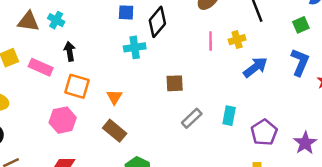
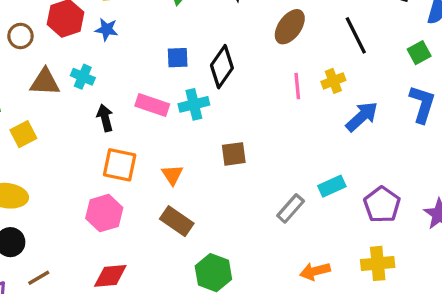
pink rectangle: (41, 67) -> (152, 105), moved
brown square: (175, 83) -> (234, 154), moved
cyan rectangle: (229, 116) -> (332, 186), turned 60
gray rectangle: (192, 118) -> (291, 208), moved

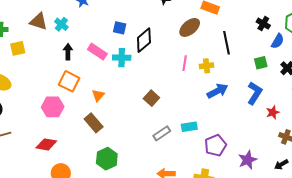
brown square: (234, 154) -> (151, 98), moved, turned 35

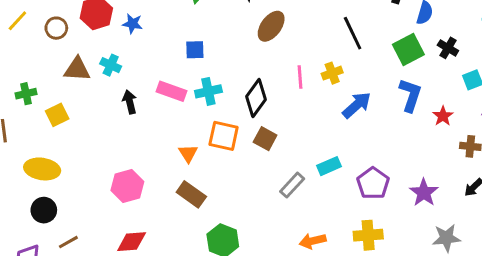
brown ellipse: (190, 27) -> (271, 26), moved
black diamond: (144, 40) -> (256, 98), moved
green square: (261, 63) -> (408, 50), size x1.5
orange square: (69, 81) -> (224, 136), moved

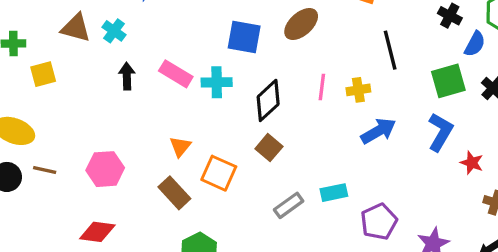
blue square: (195, 50) -> (244, 37), moved, size x1.5
red star: (443, 116) -> (472, 163), turned -30
orange square: (224, 136) -> (219, 173), moved
brown line: (68, 242) -> (45, 170), moved, turned 30

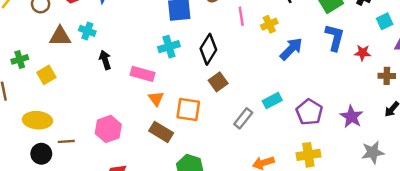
pink rectangle: (176, 74) -> (143, 74), moved
pink line: (322, 87) -> (241, 16), moved
brown square: (269, 148) -> (218, 82), turned 30

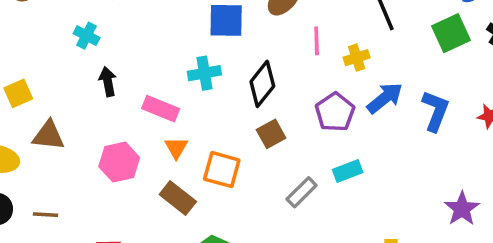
brown triangle: (60, 36) -> (48, 136), moved
blue L-shape: (335, 37) -> (436, 111), moved
purple pentagon: (309, 112) -> (335, 112), moved
pink hexagon: (108, 129) -> (119, 162), moved
brown line: (66, 141) -> (45, 215), moved

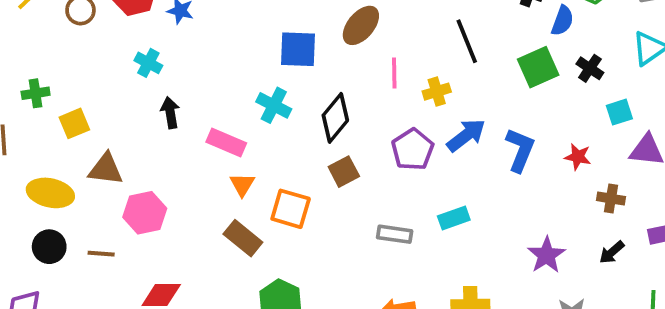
cyan cross: (204, 73) -> (274, 105), turned 36
pink hexagon: (119, 162) -> (145, 213), moved
cyan rectangle: (348, 171) -> (454, 218), moved
gray rectangle: (302, 192) -> (395, 234), moved, turned 52

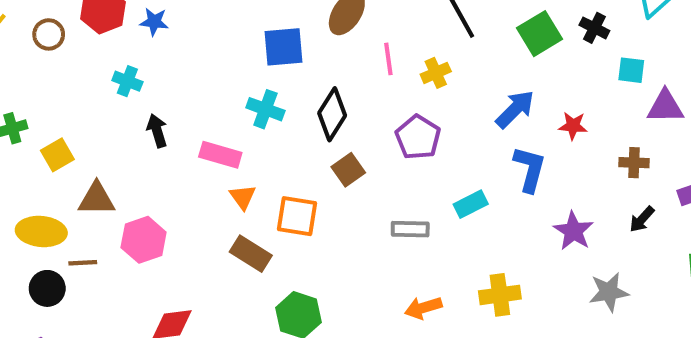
cyan square: (619, 112) -> (631, 70), turned 32
blue arrow: (466, 135) -> (515, 109), moved
blue L-shape: (520, 150) -> (530, 169), moved
red star: (578, 157) -> (573, 126), moved
brown line: (101, 254) -> (83, 263), moved

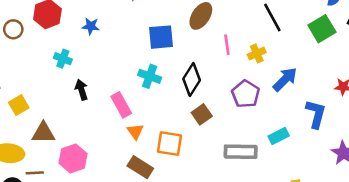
blue star: (154, 22) -> (91, 26), moved
blue arrow: (515, 109) -> (285, 79), moved
pink rectangle: (220, 155) -> (121, 105), turned 45
gray rectangle: (410, 229) -> (241, 152), size x1.4

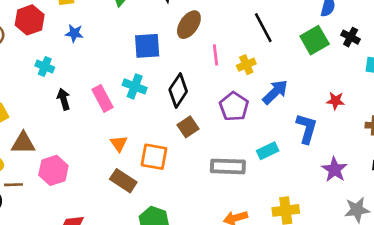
pink rectangle: (121, 105) -> (102, 98), moved

